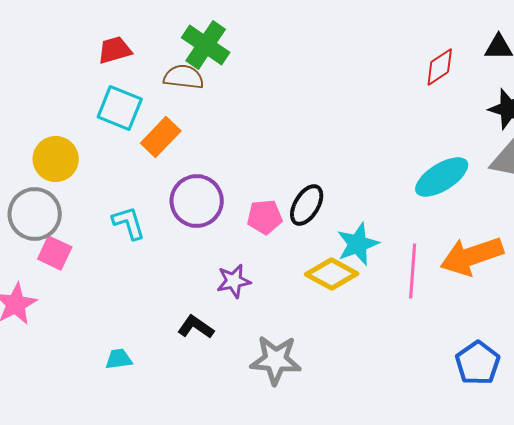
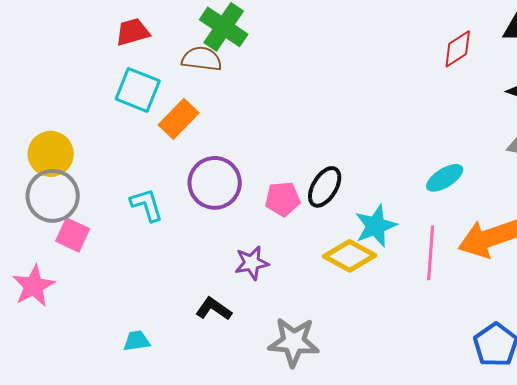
yellow circle: (56, 159) -> (51, 154), moved
cyan ellipse: (442, 177) -> (445, 178), moved, size x0.7

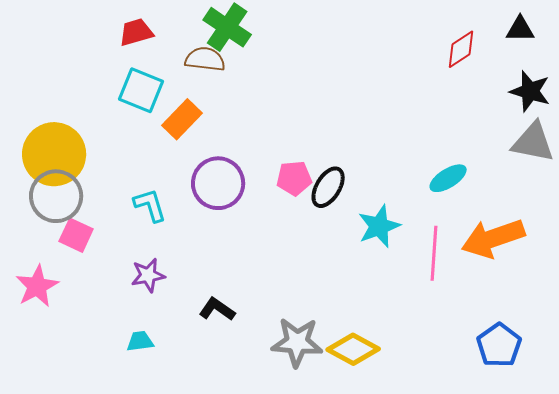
yellow circle: (51, 154) -> (54, 154), size x1.4
pink pentagon: (283, 199) -> (294, 178), moved
yellow diamond: (350, 256) -> (353, 349), moved
purple star: (252, 263) -> (148, 275), moved

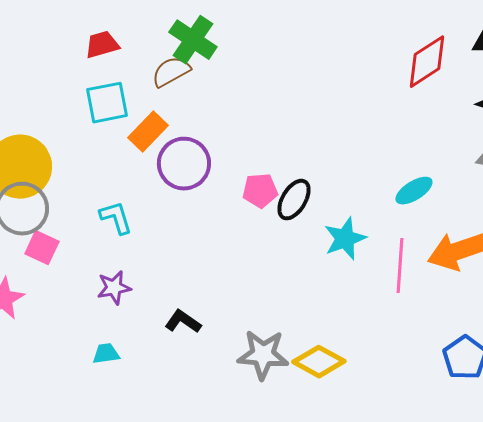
red diamond: (461, 49) -> (427, 62), size x1.4
brown semicircle: (205, 59) -> (171, 72), turned -36
cyan square: (141, 90) -> (107, 103), turned -33
purple circle: (218, 183) -> (184, 164), moved

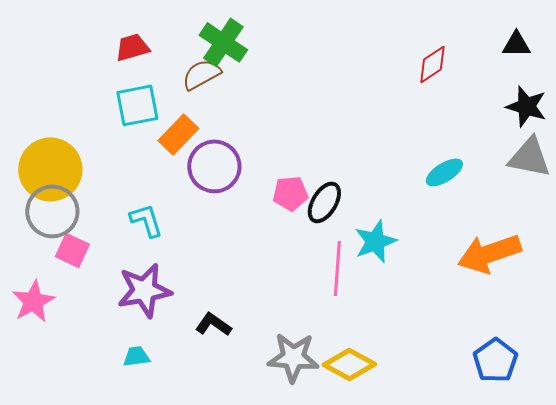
red diamond: (427, 62) -> (432, 64), moved, size x0.7
cyan ellipse: (414, 191) -> (444, 172), moved
pink line: (400, 266) -> (337, 268), moved
purple star: (114, 288) -> (144, 290), size x1.6

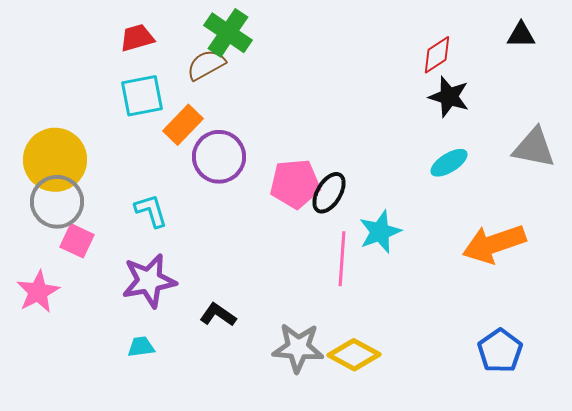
black star: (526, 106) -> (449, 97), moved
pink pentagon: (290, 193) -> (295, 184), size x1.4

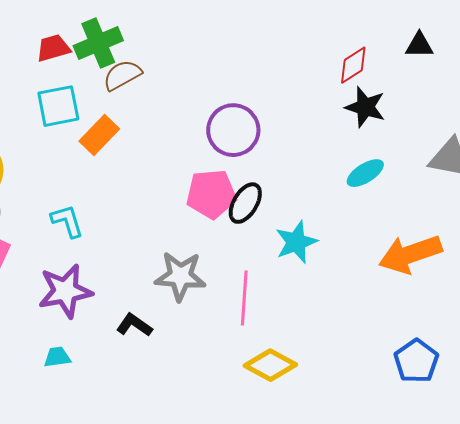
green cross: (228, 33) -> (98, 43), moved, turned 33
black triangle: (521, 35) -> (419, 45), moved
purple circle: (219, 157) -> (233, 130), moved
pink line: (342, 259) -> (244, 298), moved
gray star: (298, 348) -> (180, 276), moved

